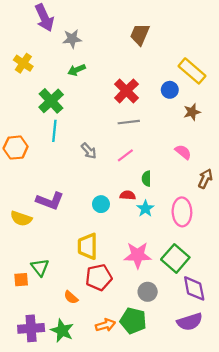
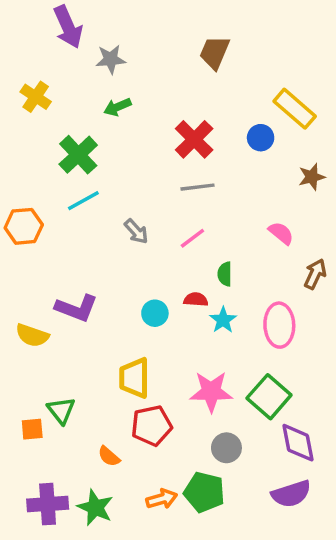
brown star: (192, 112) -> (312, 177), moved
cyan line: (54, 131) -> (83, 201), turned 55

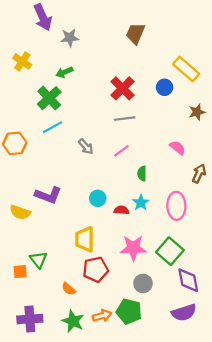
green arrow: (117, 107) -> (64, 72), moved
red semicircle: (196, 300) -> (121, 210), moved
green star: (95, 507) -> (73, 321), moved

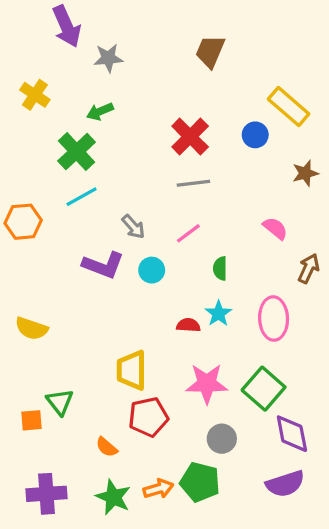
purple L-shape: (48, 195) -> (103, 265), moved
cyan circle: (98, 198) -> (152, 270), moved

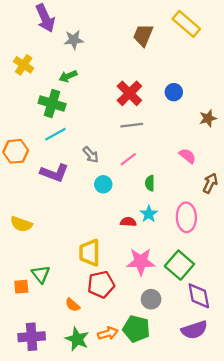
yellow rectangle: (289, 106) -> (186, 24), moved
green cross: (77, 152) -> (52, 104), turned -30
purple L-shape: (103, 265) -> (54, 173), moved

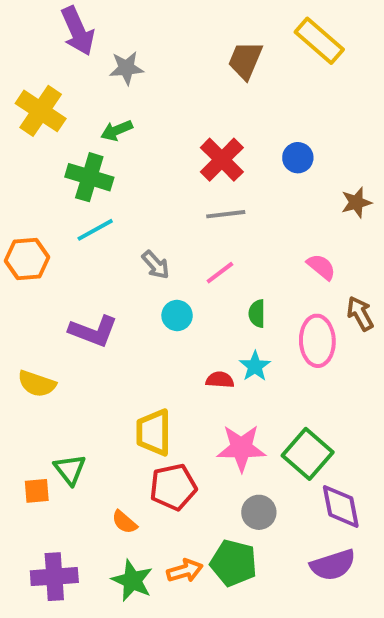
yellow cross: (24, 65) -> (41, 111), size x1.4
purple L-shape: (54, 173) -> (93, 331), moved
brown arrow: (210, 183) -> (360, 314), turned -54
pink ellipse: (186, 217) -> (317, 341), moved

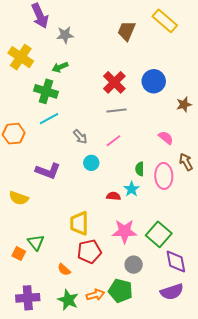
blue circle: (298, 158) -> (154, 81), size x1.5
green semicircle: (257, 314) -> (140, 169), moved
orange square: (37, 491) -> (19, 254), turned 32

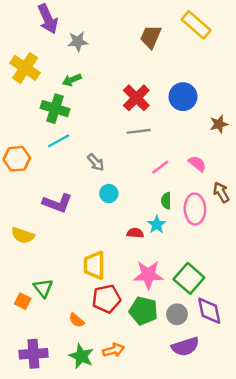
pink line: (113, 141) -> (160, 167), moved
gray circle: (134, 265) -> (177, 314), moved
green pentagon: (120, 291) -> (143, 311), moved
purple semicircle: (172, 292) -> (185, 347), moved

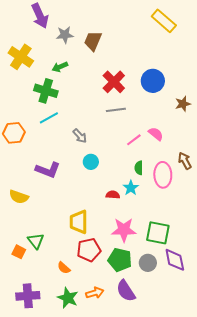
brown trapezoid: (151, 37) -> (93, 41), moved
pink semicircle: (197, 164) -> (156, 134), moved
green square: (189, 278) -> (158, 233), turned -30
purple semicircle: (185, 347) -> (126, 291), moved, turned 75

